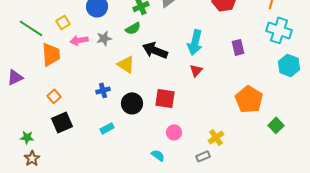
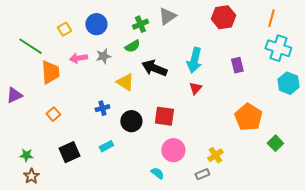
yellow square: (63, 22) -> (64, 29), moved
black square: (62, 122) -> (69, 152), moved
pink circle: (174, 132) -> (173, 150), size x1.5

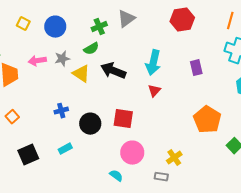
yellow square: (64, 29) -> (23, 24), moved, turned -32
yellow triangle: (125, 82) -> (81, 74), moved
gray rectangle: (202, 174) -> (161, 177), turned 32

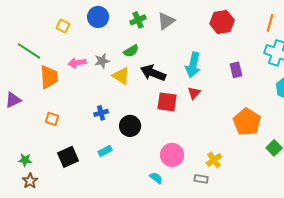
blue circle: (55, 27) -> (98, 17), moved
green cross: (99, 27) -> (138, 20), moved
orange square: (12, 117) -> (52, 119), turned -32
red square: (123, 119) -> (167, 102), moved

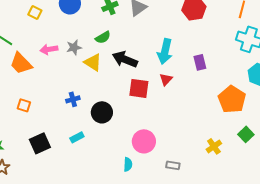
purple rectangle: (236, 70) -> (200, 62), moved
orange trapezoid: (49, 77) -> (21, 63), turned 140
orange pentagon: (247, 122) -> (232, 99), moved
yellow cross: (214, 160) -> (214, 146), moved
cyan semicircle: (156, 178) -> (128, 164), turned 56

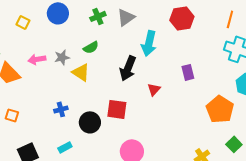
cyan arrow: (165, 51) -> (149, 43), moved
black arrow: (125, 59) -> (128, 68), moved, turned -90
red square: (139, 88) -> (117, 109), moved

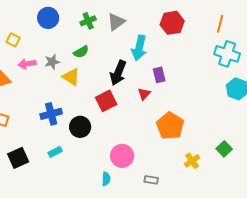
yellow square: (23, 22) -> (13, 40), moved
purple rectangle: (188, 72) -> (159, 75), moved
blue cross: (61, 109) -> (51, 114), size x1.5
red square: (117, 109) -> (106, 101), moved, turned -35
orange pentagon: (220, 109) -> (170, 126), moved

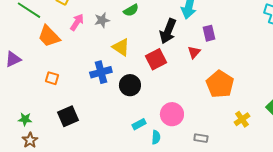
pink arrow: (27, 64) -> (77, 22), turned 132
yellow triangle: (71, 77) -> (121, 47), moved
cyan rectangle: (55, 152) -> (139, 124), moved

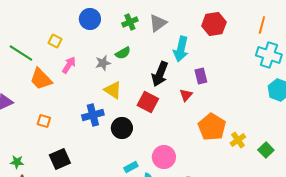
gray star: (102, 20) -> (103, 63), moved
red square: (156, 59) -> (148, 102), turned -35
yellow cross: (242, 119) -> (238, 140), moved

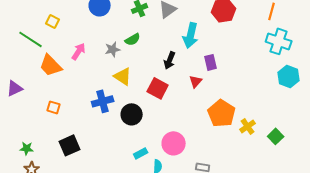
yellow square: (55, 41) -> (53, 21), moved
black arrow: (160, 74) -> (170, 60), size x0.7

